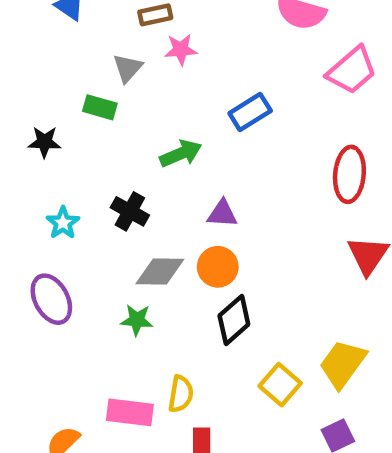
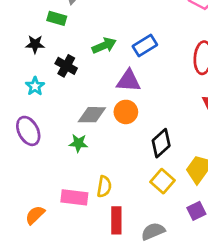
blue rectangle: (250, 112) -> (145, 46), moved
black star: (44, 142) -> (35, 44), moved
black cross: (130, 211) -> (66, 66), moved
purple triangle: (222, 214) -> (129, 81), size x1.4
black diamond: (234, 320) -> (161, 143), moved

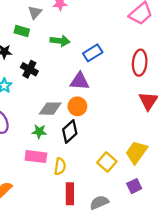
green arrow: (104, 46) -> (60, 41), moved, turned 30
black diamond: (161, 143) -> (70, 131), moved
pink rectangle: (74, 197) -> (36, 157), moved

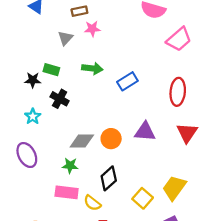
green rectangle: (22, 31) -> (51, 70), moved
purple triangle: (80, 81) -> (145, 132), moved
black diamond: (70, 131) -> (109, 178), moved
yellow semicircle: (60, 166) -> (92, 203), turned 119

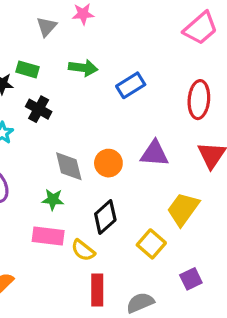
gray diamond: (82, 141) -> (69, 166), turned 75
yellow trapezoid: (174, 188) -> (183, 209), moved

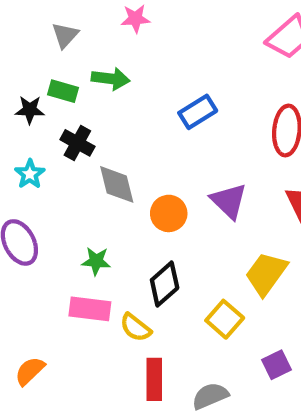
gray triangle: (47, 27) -> (65, 35), moved
green arrow: (83, 68) -> (111, 79), moved
purple triangle: (154, 154) -> (229, 201), turned 40
gray diamond: (69, 166) -> (117, 184), moved

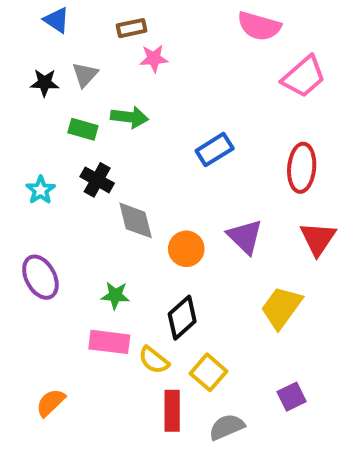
black star: (30, 110) -> (45, 83), moved
cyan star: (30, 174) -> (40, 190), moved
yellow square: (225, 319) -> (209, 372), moved

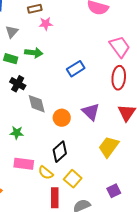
pink trapezoid: (304, 77) -> (120, 47), moved, turned -85
green star: (115, 295) -> (17, 133), moved

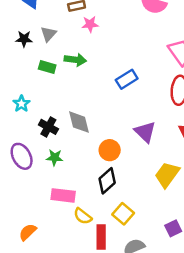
black cross: (18, 84) -> (48, 127), moved
orange circle: (62, 118) -> (110, 150), moved
yellow semicircle: (46, 173) -> (83, 216), moved

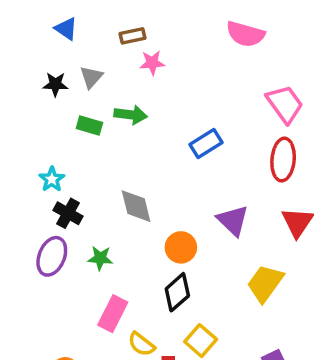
black cross: (48, 127) -> (68, 213), moved
purple ellipse: (22, 156) -> (52, 256), turned 50
pink rectangle: (63, 195) -> (113, 314), turned -70

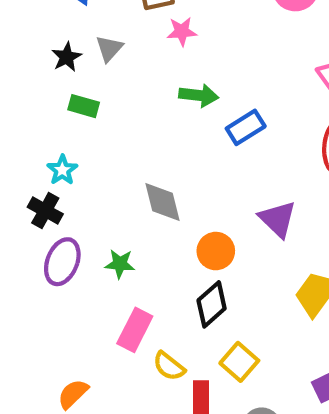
black star: (55, 84) -> (67, 57), turned -30
green arrow: (131, 115) -> (199, 95), moved
green rectangle: (89, 125) -> (84, 106), moved
black cross: (68, 213) -> (45, 211), moved

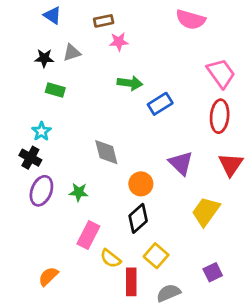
gray triangle: (109, 48) -> (72, 53), turned 30
black star: (67, 57) -> (44, 58), turned 30

